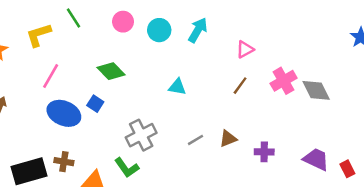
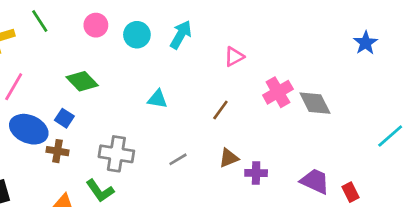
brown line: (240, 86) -> (220, 110), moved
gray cross: (141, 135) -> (116, 154), turned 36
brown triangle: (228, 139) -> (229, 158), moved
brown cross: (64, 162) -> (58, 151), moved

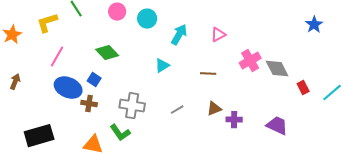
cyan arrow: (181, 35) -> (179, 35), moved
cyan triangle: (157, 99) -> (162, 66), turned -42
brown line: (220, 110) -> (208, 74), turned 56
red rectangle: (351, 192) -> (303, 88), moved

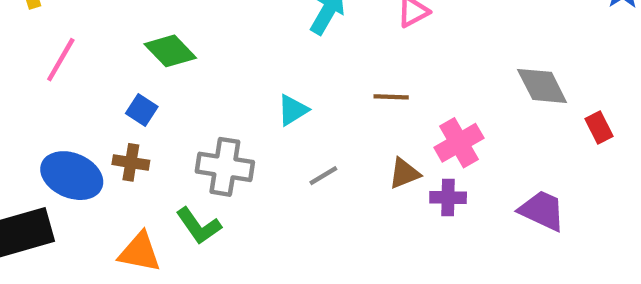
pink cross: (250, 61) -> (459, 143), moved
cyan triangle: (162, 66) -> (293, 110), moved
blue ellipse: (68, 88) -> (72, 176), moved

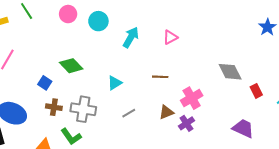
green diamond: (170, 51) -> (71, 66), moved
brown cross: (131, 162) -> (54, 107), moved
purple cross: (448, 197) -> (186, 123), turned -35
purple trapezoid: (542, 211) -> (243, 128), moved

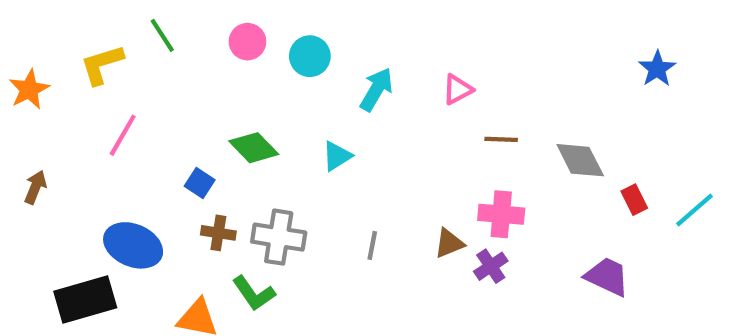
brown line: (160, 77) -> (501, 139), moved
cyan triangle: (115, 83) -> (337, 156), moved
pink cross: (192, 98) -> (501, 214), turned 35
gray line: (129, 113) -> (372, 245), turned -48

